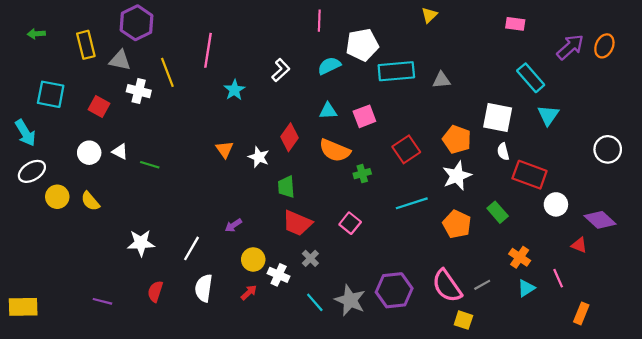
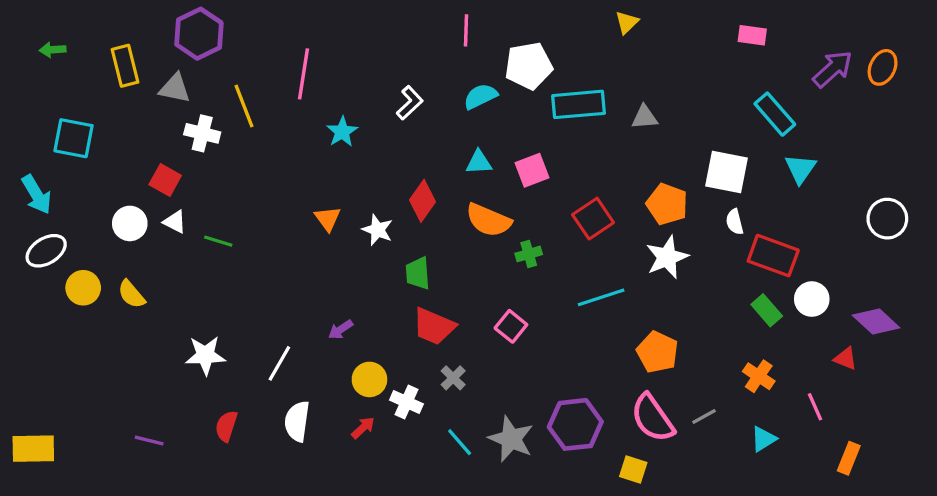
red square: (99, 106) -> (165, 180), moved
green rectangle: (498, 212) -> (767, 310), moved
orange pentagon: (457, 224) -> (657, 352), moved
cyan triangle: (526, 288) -> (764, 439), moved
yellow square: (463, 320) -> (633, 470), moved

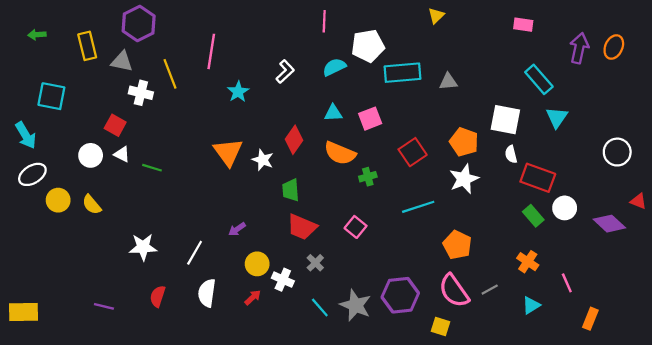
purple arrow: (833, 69) -> (579, 48), turned -36
orange triangle: (328, 219) -> (228, 152), size x1.6
red triangle: (846, 359) -> (638, 201), moved

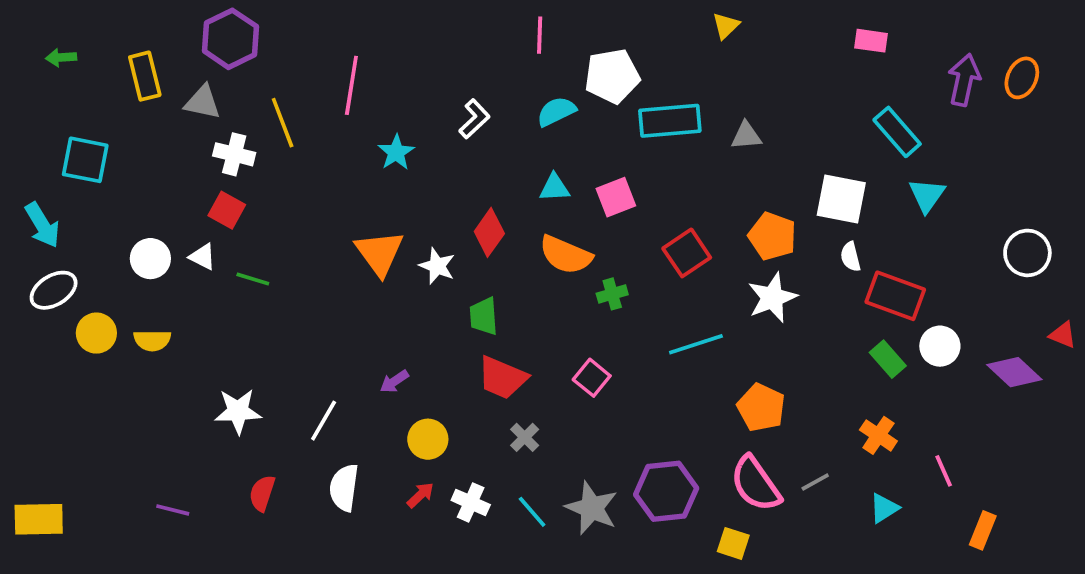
red square: (115, 125) -> (227, 210), moved
yellow semicircle: (92, 205) -> (152, 340), turned -50
white cross: (283, 280) -> (471, 502), moved

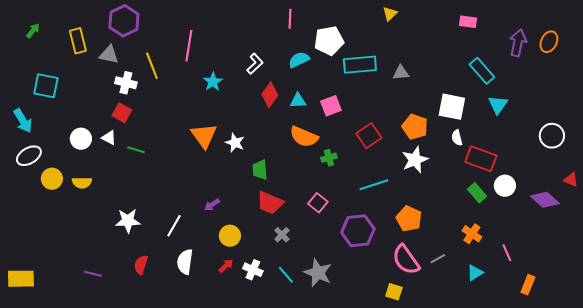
green arrow: (61, 57) -> (33, 31), turned 133
red diamond: (489, 232) -> (270, 95), moved
purple hexagon: (666, 491) -> (358, 231), moved

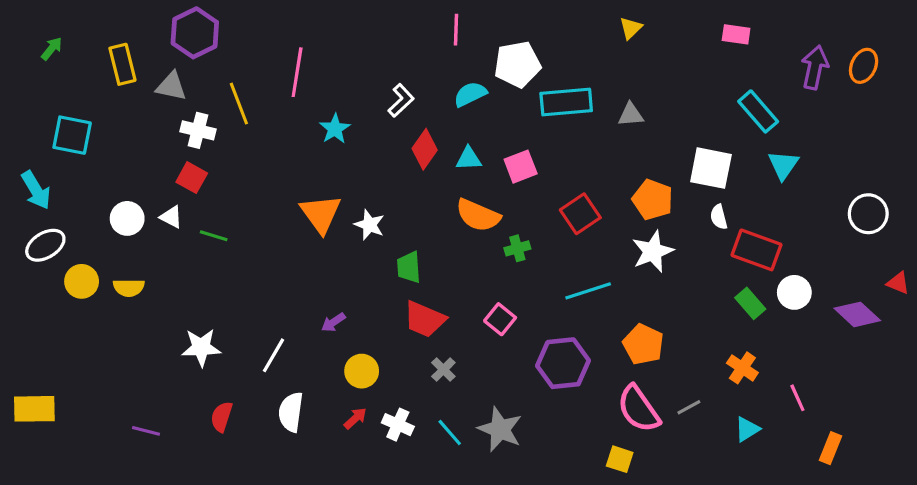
yellow triangle: (390, 14) -> (631, 28), moved
yellow rectangle: (21, 279) -> (34, 409), moved

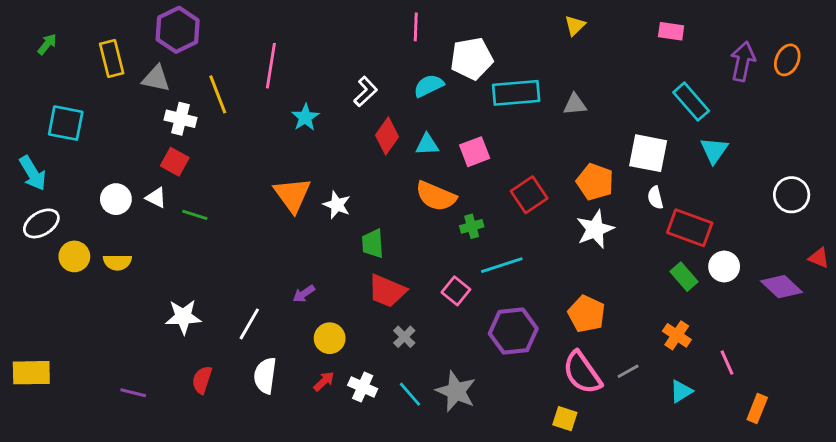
cyan line: (588, 291) -> (502, 265), moved

